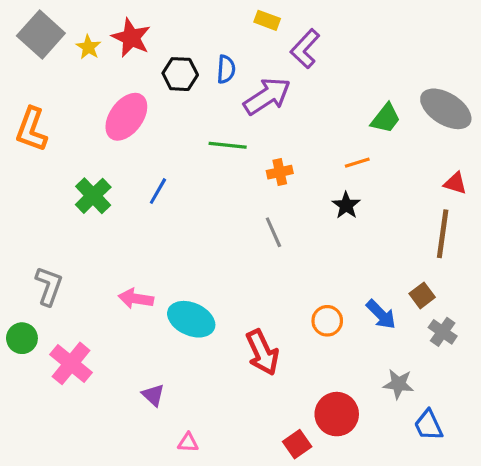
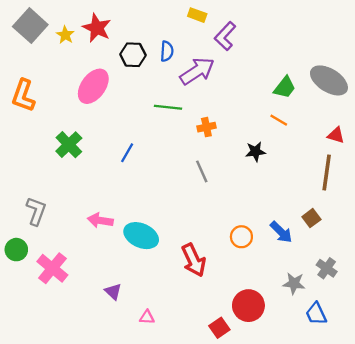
orange line: (357, 163) -> (279, 120), moved, turned 48
blue line: (158, 191) -> (127, 153), moved
black star: (346, 205) -> (255, 152), turned 30
gray cross: (443, 332) -> (327, 268), moved
pink triangle: (188, 443) -> (147, 317), moved

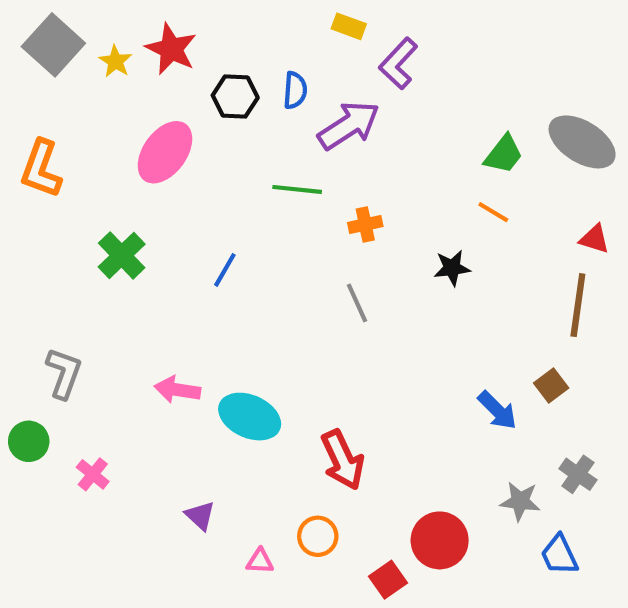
orange circle: (241, 237) -> (318, 536), moved
pink cross: (52, 268) -> (93, 474), size x0.6

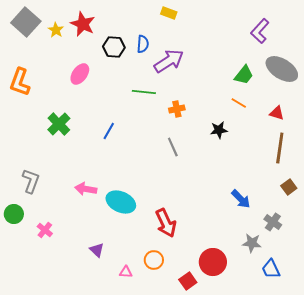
purple L-shape: (398, 63) -> (260, 31), moved
pink ellipse: (165, 152) -> (80, 74), size x0.7
red triangle: (594, 239) -> (277, 113), moved
brown square: (551, 386) -> (289, 187), moved
gray cross: (578, 474) -> (273, 222), moved

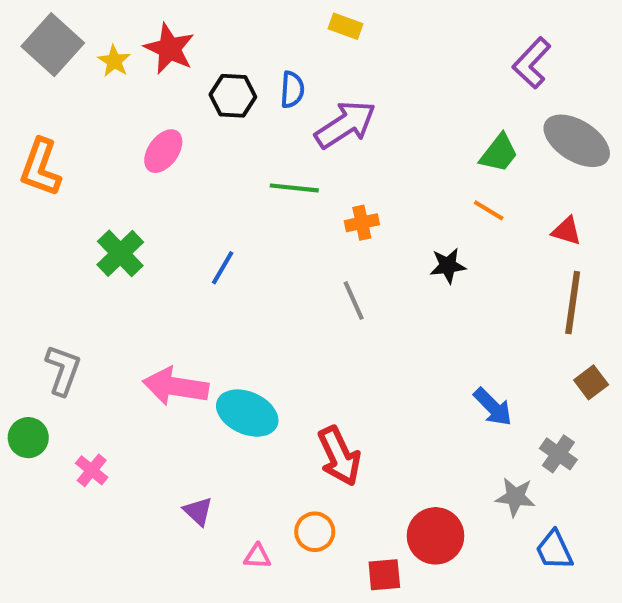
pink arrow: (86, 189) -> (176, 386), size x1.4
red square: (188, 281) -> (384, 575), turned 30

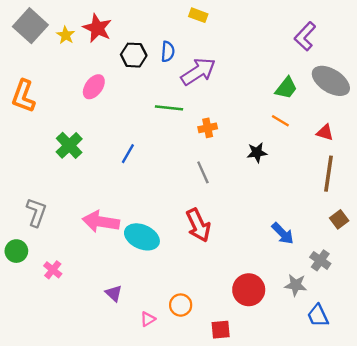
red arrow: (339, 456) -> (198, 225), moved
red circle: (436, 536) -> (249, 290), moved
pink triangle: (257, 556) -> (148, 319), turned -35

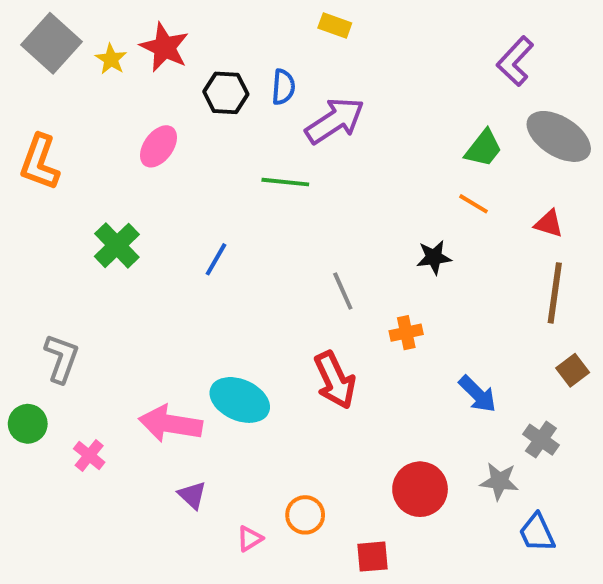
orange cross: (208, 128) -> (406, 333), moved
pink arrow: (101, 222) -> (170, 424), moved

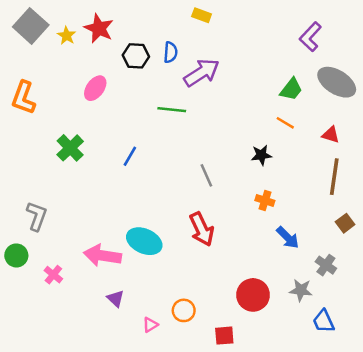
orange cross: (406, 333) -> (265, 201), moved, turned 30

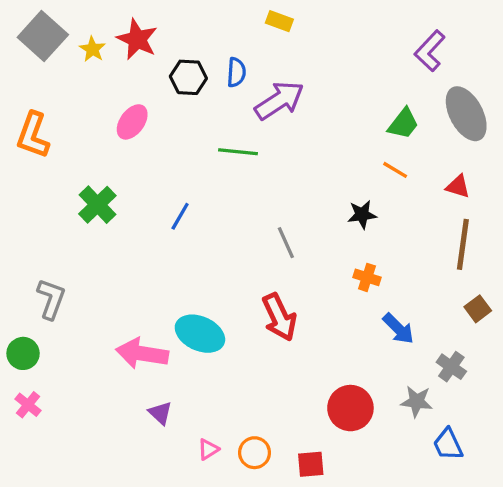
gray ellipse: (337, 82) -> (466, 114), turned 30
pink cross: (53, 275) -> (28, 405), moved
orange circle: (184, 310) -> (255, 453), moved

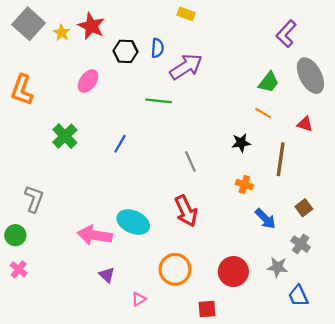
brown line: (463, 244) -> (281, 159), moved
brown square: (478, 309) -> (304, 208), moved
orange circle: (255, 453) -> (175, 269), moved, size x1.5

